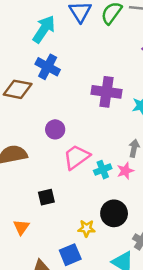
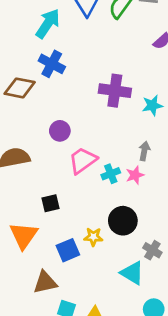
orange triangle: (21, 227) -> (24, 235), size x1.6
blue square: (70, 255) -> (68, 250), moved

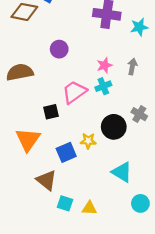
pink trapezoid: (83, 160) -> (74, 92), moved
pink star: (135, 175) -> (104, 65), moved
gray cross: (152, 250) -> (139, 114), moved
brown triangle: (45, 282) -> (46, 180), turned 50

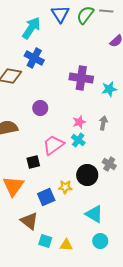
cyan cross: (103, 86) -> (78, 140), turned -32
cyan circle: (140, 203) -> (100, 241), moved

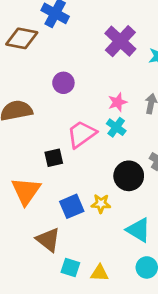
purple cross: (81, 78) -> (120, 41), turned 35
yellow star: (65, 187) -> (101, 204), moved

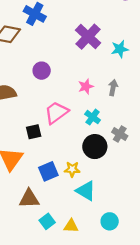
cyan cross: (116, 127) -> (93, 117), moved
cyan triangle: (138, 230) -> (86, 191), moved
brown triangle: (48, 240) -> (29, 199), turned -40
cyan square: (70, 267) -> (47, 221), turned 35

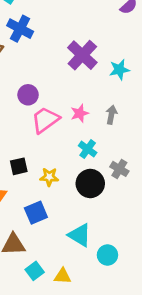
pink trapezoid: (56, 113) -> (45, 120), moved
yellow star: (72, 169) -> (49, 177), moved
cyan circle: (110, 221) -> (107, 255), moved

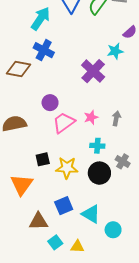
cyan star: (119, 70) -> (115, 51), moved
cyan cross: (88, 149) -> (97, 146), turned -32
yellow star: (49, 177) -> (67, 168), size x1.5
blue square: (36, 213) -> (64, 206), moved

